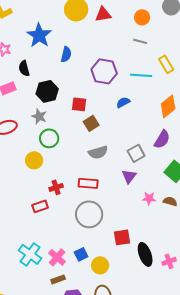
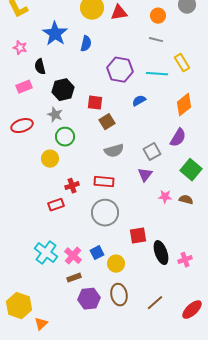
blue semicircle: (66, 54) -> (86, 44), moved

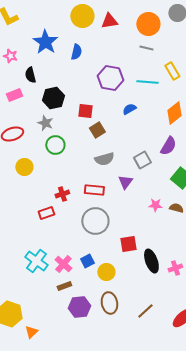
orange circle: (158, 16) -> (148, 24), size x1.5
yellow circle: (50, 159) -> (24, 167), moved
purple triangle: (145, 175) -> (125, 182), moved

